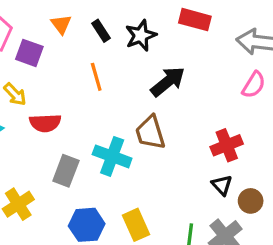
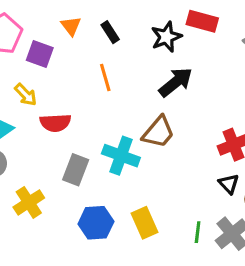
black star: (141, 35) -> (166, 37), moved
brown trapezoid: (150, 133) -> (158, 132), turned -123

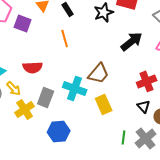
black arrow: (176, 82) -> (132, 41), moved
yellow arrow: (26, 95) -> (14, 88), moved
yellow cross: (29, 202) -> (25, 109), moved
yellow rectangle: (144, 223) -> (104, 104), moved

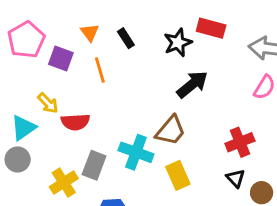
orange line: (65, 38) -> (100, 70), moved
black arrow: (132, 41) -> (192, 84), moved
yellow arrow: (14, 88) -> (48, 103), moved

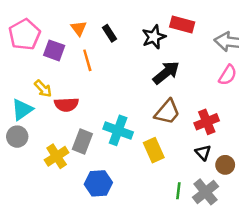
brown trapezoid: (171, 131) -> (167, 112), moved

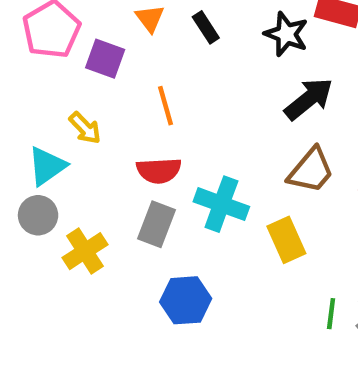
black star: (154, 37) -> (286, 34), turned -30
orange line: (87, 60) -> (166, 106), moved
red semicircle: (66, 105) -> (159, 171), moved
yellow cross: (57, 156) -> (85, 251), moved

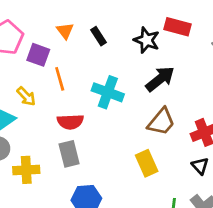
orange line: (166, 106) -> (60, 79), moved
cyan cross: (221, 204) -> (108, 92), moved
gray rectangle: (157, 224) -> (69, 154), turned -35
yellow cross: (85, 251) -> (26, 170), turned 30

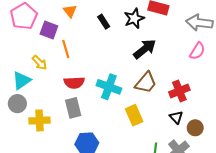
black rectangle: (98, 36) -> (104, 22), moved
black star: (147, 40) -> (134, 18), turned 30
cyan cross: (108, 92) -> (109, 87), moved

